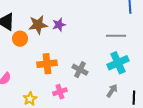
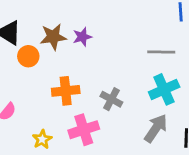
gray arrow: (112, 91) -> (156, 128), size x1.5
pink cross: (60, 92) -> (84, 130), size x1.5

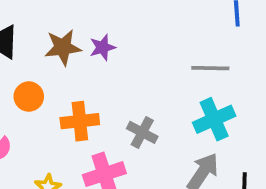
orange circle: (28, 56) -> (29, 97), moved

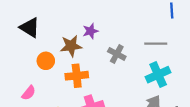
brown star: (63, 47) -> (71, 46), moved
gray cross: (142, 132) -> (117, 54), moved

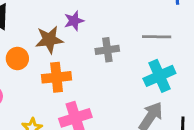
gray cross: (117, 54) -> (107, 50), turned -36

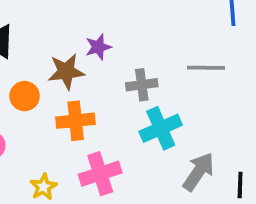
cyan cross: (159, 76) -> (161, 128), moved

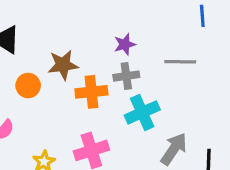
purple star: (98, 47) -> (125, 44), moved
orange cross: (76, 121) -> (91, 92), moved

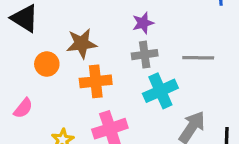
gray line: (180, 62) -> (198, 58), moved
orange cross: (91, 92) -> (96, 81), moved

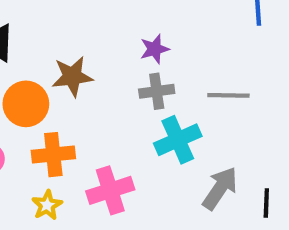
orange circle: (47, 64) -> (26, 104), size x1.4
orange cross: (96, 81) -> (53, 155), moved

